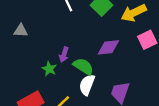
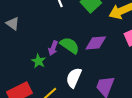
gray triangle: (21, 31) -> (13, 24), turned 32
green semicircle: (83, 66) -> (70, 45), moved

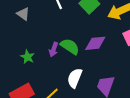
gray triangle: (13, 24) -> (23, 14), moved
green star: (39, 61) -> (28, 57), moved

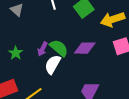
white semicircle: (75, 78) -> (53, 64), moved

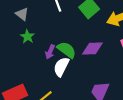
green star: (16, 53) -> (27, 37), moved

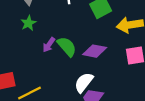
white semicircle: (61, 67) -> (84, 82), moved

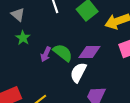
white semicircle: (84, 82) -> (78, 72), moved

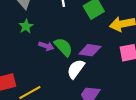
purple arrow: (46, 54) -> (46, 46), turned -104

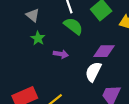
green semicircle: (63, 47) -> (73, 26), moved

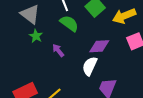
gray triangle: (33, 15) -> (30, 14), size x1.5
purple arrow: (61, 54) -> (58, 50), turned -136

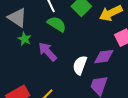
purple diamond: (99, 46) -> (104, 57), moved
purple arrow: (58, 50) -> (48, 52), size x1.5

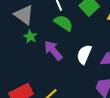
white semicircle: (80, 65) -> (84, 54), moved

